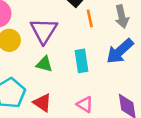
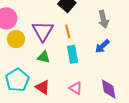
orange line: (90, 18) -> (68, 31), moved
blue arrow: (120, 51) -> (102, 46), size x0.7

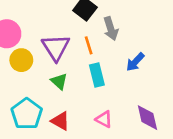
gray arrow: (103, 19) -> (111, 29), moved
green triangle: (44, 57) -> (59, 81), turned 32

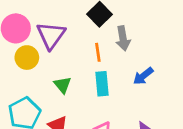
purple triangle: (56, 47) -> (51, 35), moved

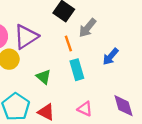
purple triangle: (51, 35) -> (26, 37), turned 32
gray arrow: (123, 38) -> (88, 28), turned 60

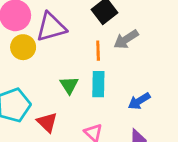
blue arrow: (111, 57) -> (139, 101), moved
green triangle: (44, 77) -> (69, 85), moved

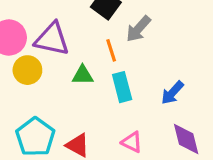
purple triangle: (51, 27) -> (52, 39), turned 44
green triangle: (69, 85) -> (83, 75), moved, turned -42

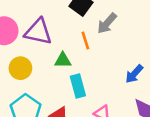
yellow circle: (27, 70) -> (20, 68), moved
cyan rectangle: (122, 87) -> (78, 86), moved

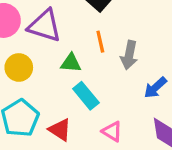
gray arrow: (107, 23) -> (129, 55), moved, turned -35
cyan rectangle: (78, 86) -> (86, 96), turned -30

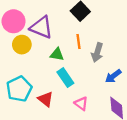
yellow circle: (19, 67) -> (22, 45), moved

